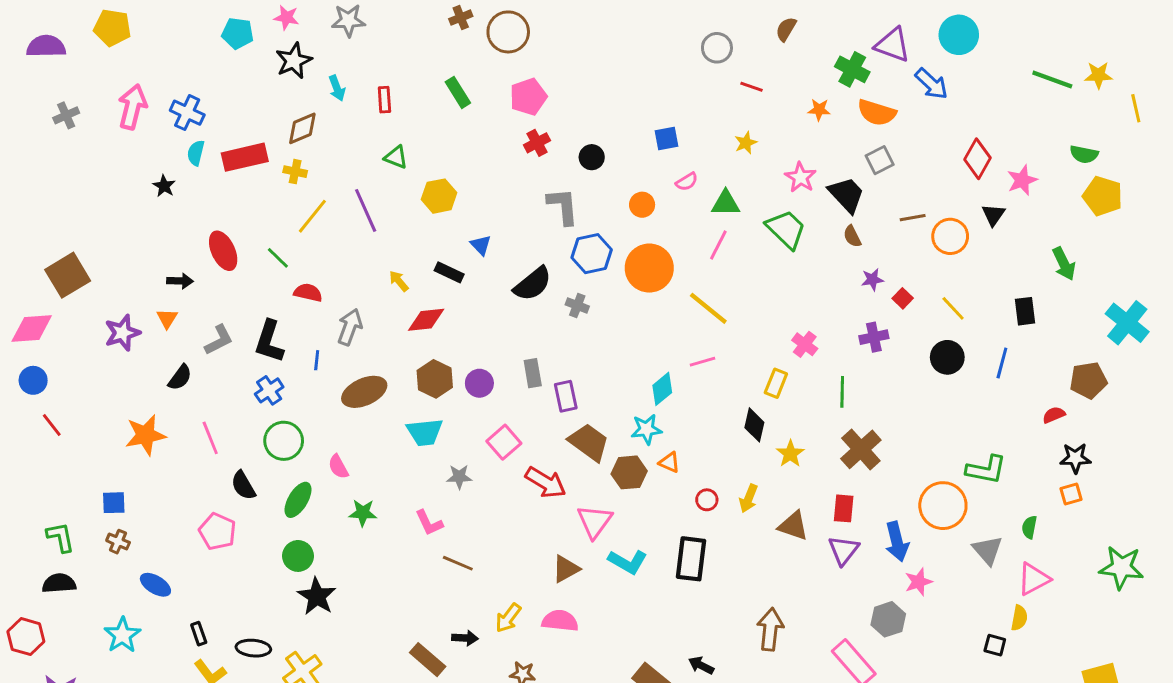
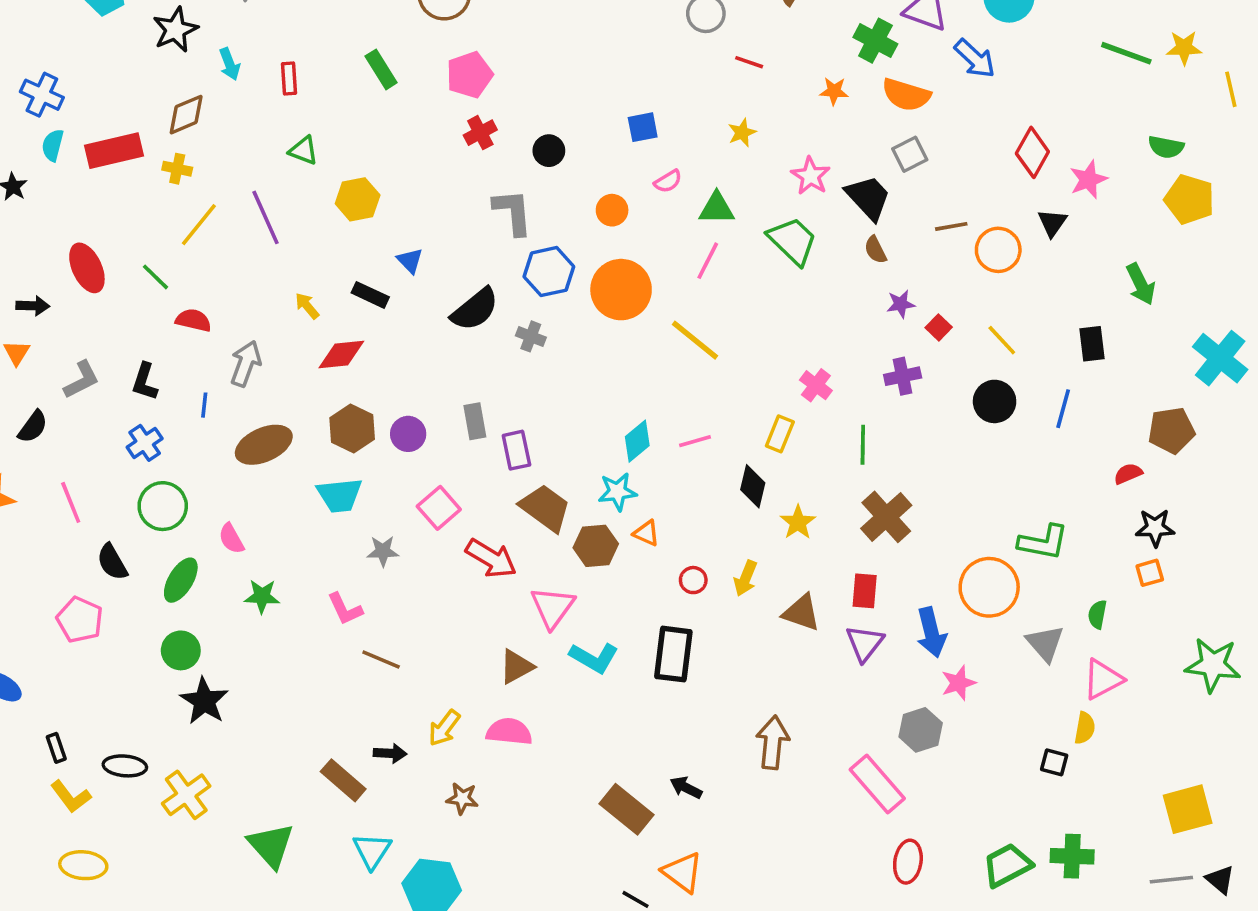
black L-shape: (269, 341) -> (145, 382), size x0.7
pink line: (703, 362) -> (695, 441), moved

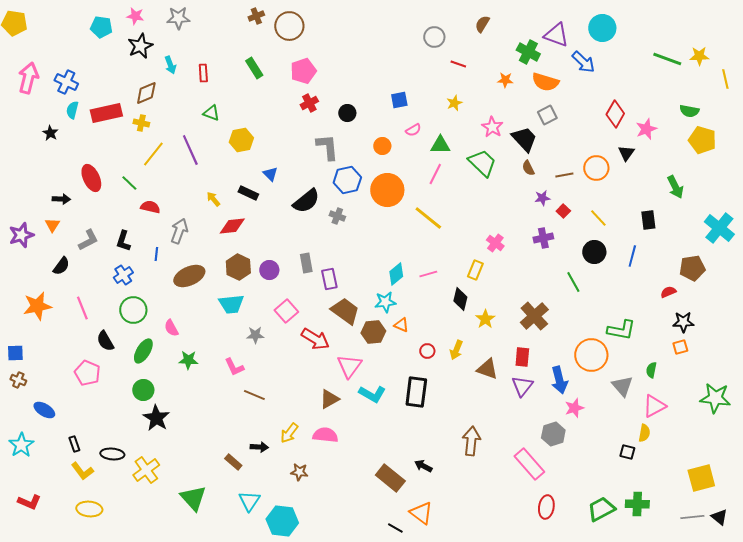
brown line: (951, 226) -> (564, 175), moved
green line: (863, 445) -> (573, 282), moved, turned -30
brown rectangle: (343, 780) -> (233, 462), size x0.7

